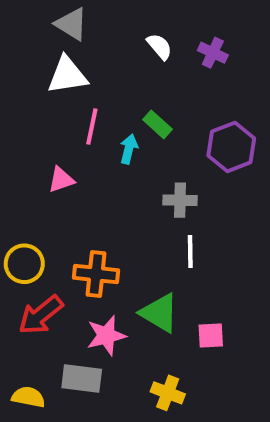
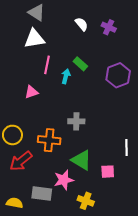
gray cross: (180, 200) -> (76, 121), moved
white line: (190, 251) -> (126, 147), moved
pink star: (106, 335) -> (64, 180), moved

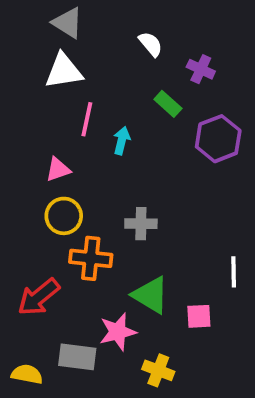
purple cross: (109, 27) -> (201, 69), moved
green rectangle: (80, 64) -> (168, 104), moved
yellow circle: (12, 135) -> (64, 216), moved

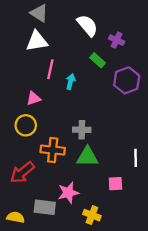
white semicircle: (151, 44) -> (87, 25), size x1.5
yellow circle: (64, 216) -> (26, 125), moved
green triangle: (151, 295) -> (87, 157), moved, turned -30

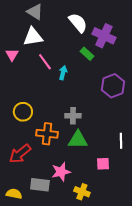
purple cross: (117, 40) -> (104, 36), size x1.6
pink line: (50, 69) -> (45, 62), turned -48
purple hexagon: (127, 80) -> (113, 86), moved
pink triangle: (34, 98) -> (12, 55), moved, turned -40

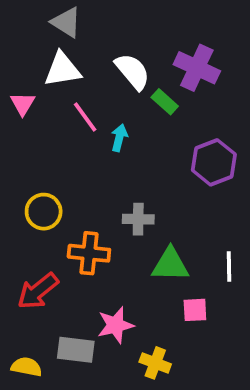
white semicircle: (78, 23) -> (132, 72), moved
green triangle: (78, 140) -> (170, 265), moved

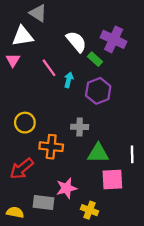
white triangle: (62, 70) -> (23, 36), moved
purple hexagon: (214, 162) -> (98, 91), moved
pink square: (195, 310) -> (112, 179), size x1.5

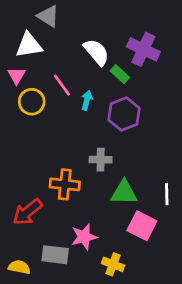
yellow circle: (25, 123) -> (32, 102), moved
pink square: (112, 179) -> (142, 226), turned 30

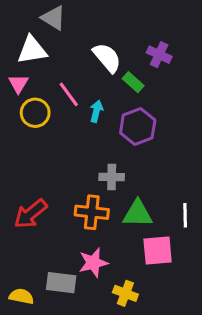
purple cross: (143, 49) -> (159, 55), size x0.7
orange cross: (65, 184) -> (92, 212), moved
red arrow: (28, 212) -> (31, 214), moved
pink square: (142, 226) -> (158, 250), turned -32

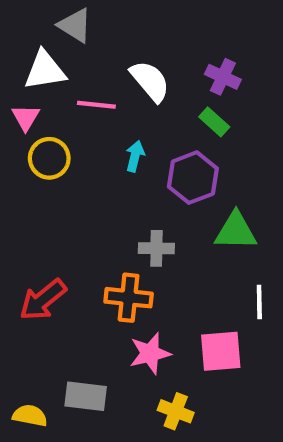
green rectangle: (133, 82) -> (214, 122), moved
pink line: (69, 94) -> (96, 105), moved, turned -48
green triangle: (138, 214) -> (236, 231), moved
pink star: (93, 263) -> (150, 353), moved

